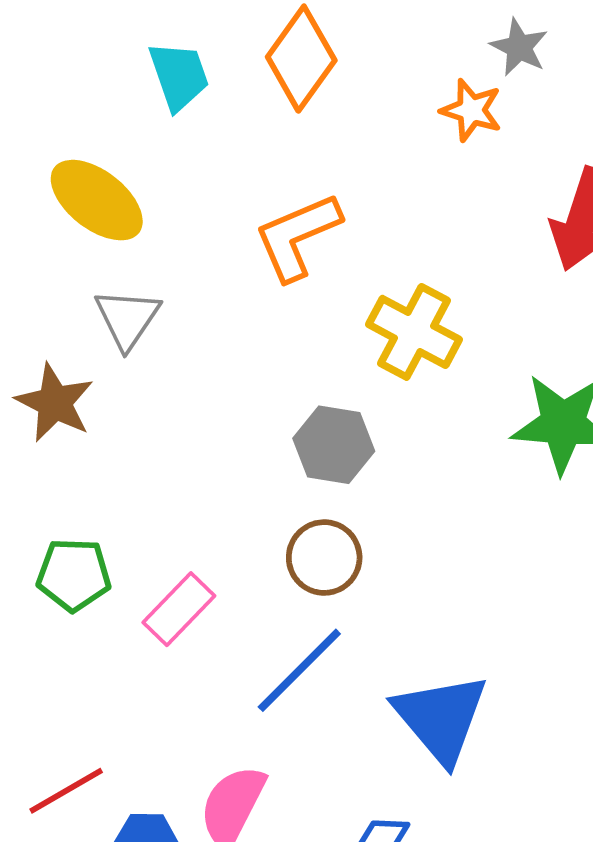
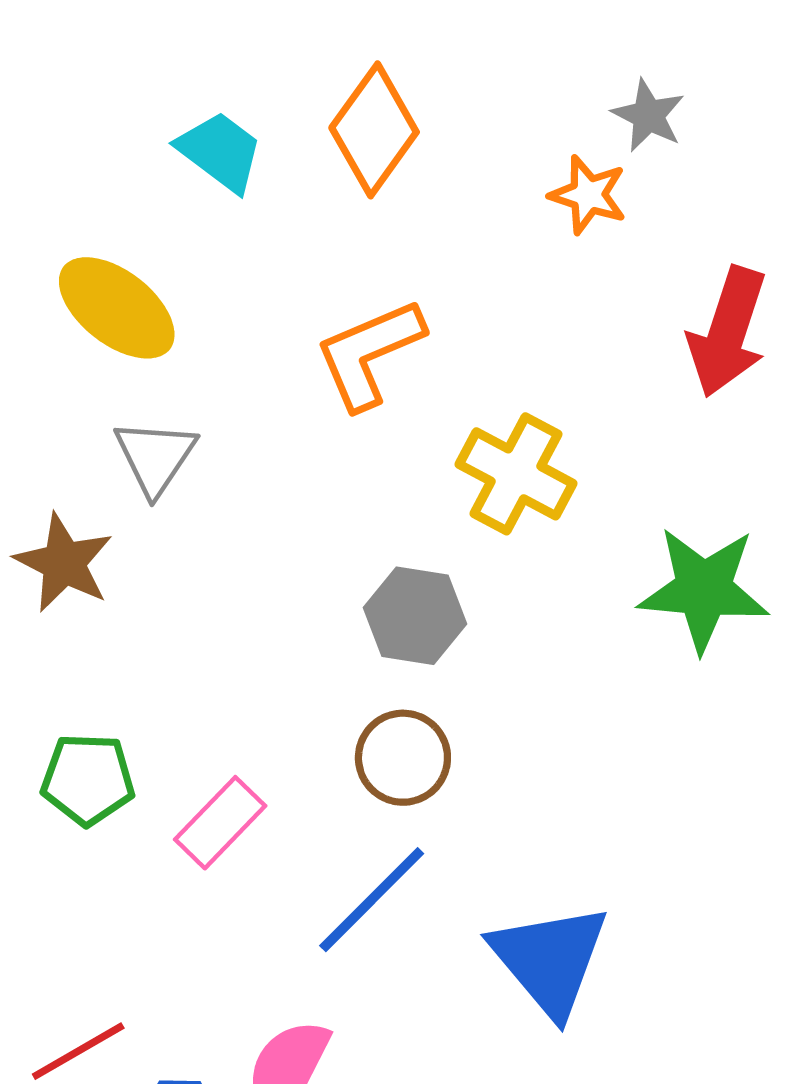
cyan trapezoid: (179, 76) -> (220, 152), turned -34

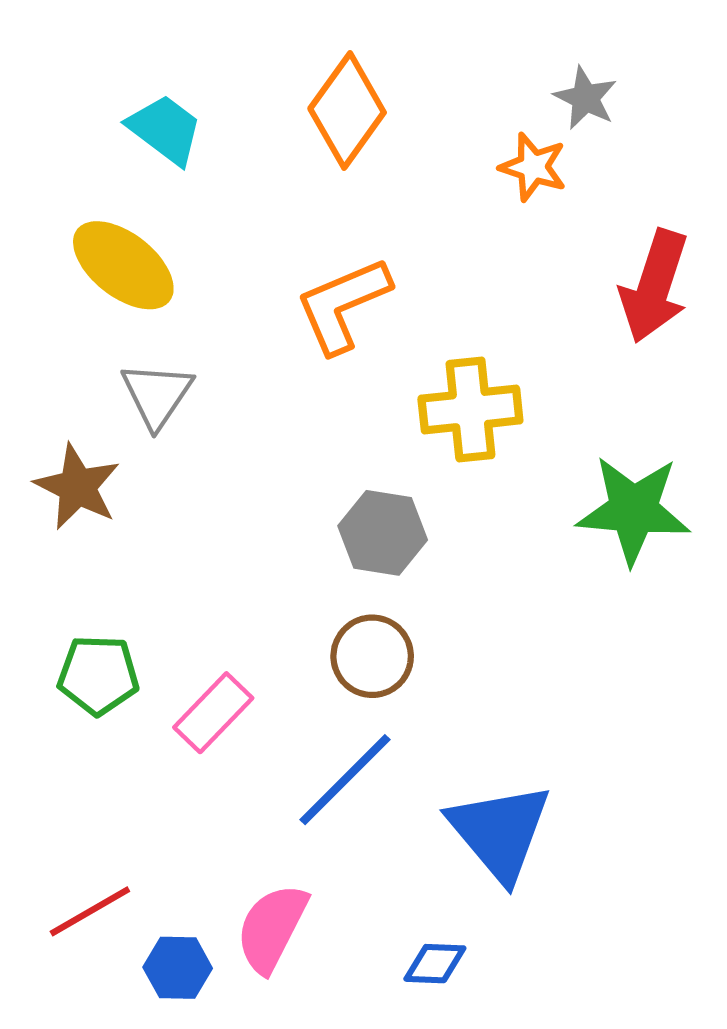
cyan trapezoid: (220, 152) -> (165, 129), moved
yellow cross: (516, 474) -> (470, 410), turned -34

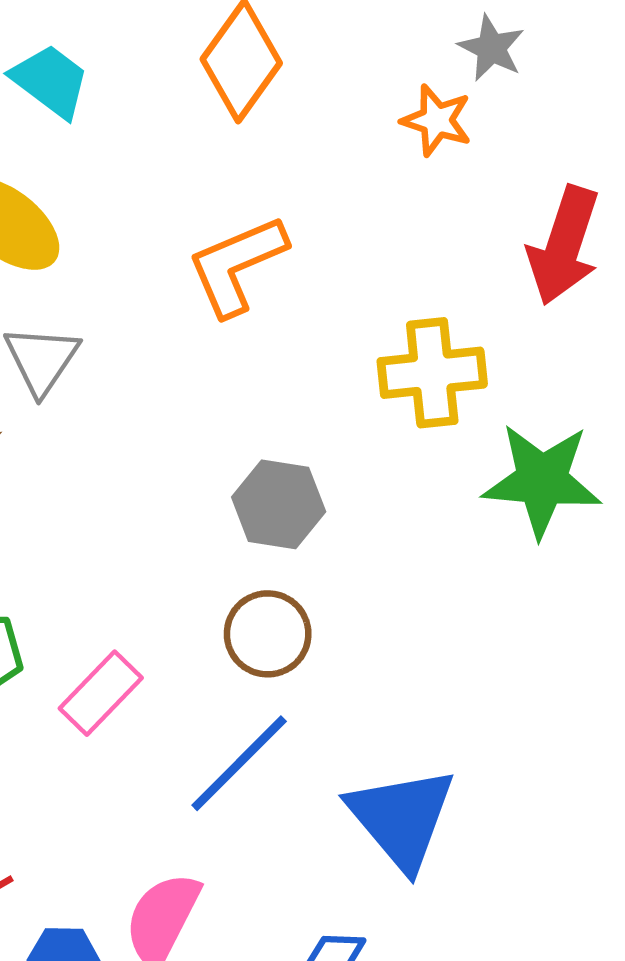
yellow cross: (470, 410) -> (432, 373), moved

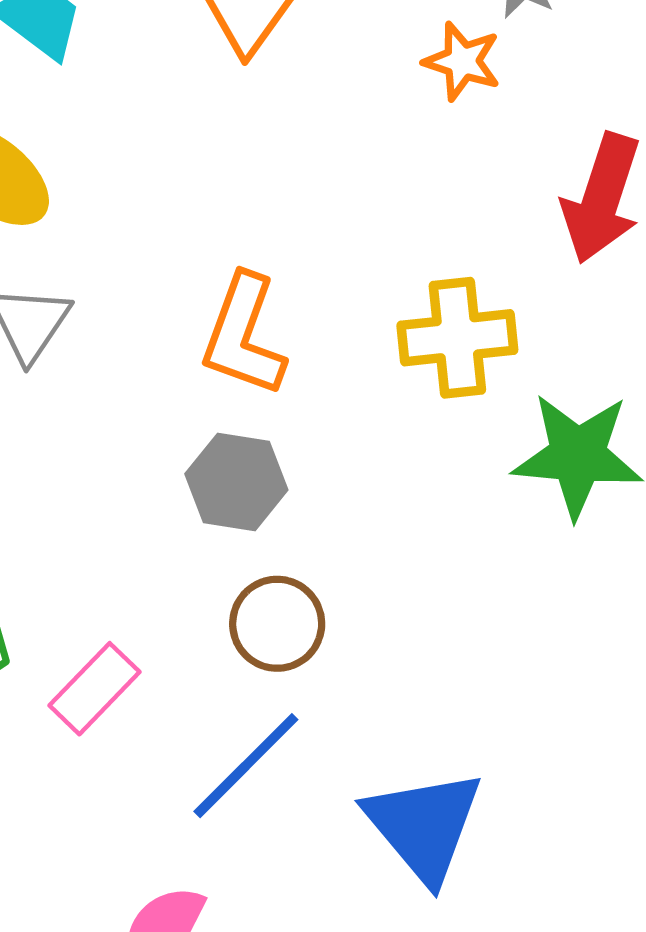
orange L-shape: (237, 265) -> (244, 335), moved, turned -47
gray hexagon: (279, 504) -> (236, 482), moved

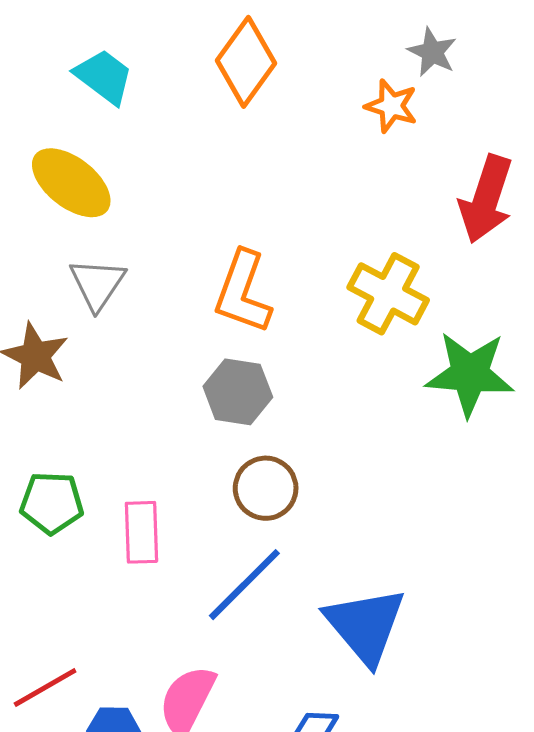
yellow cross: (457, 338) -> (388, 294), turned 34
pink rectangle: (94, 689) -> (141, 532), turned -46

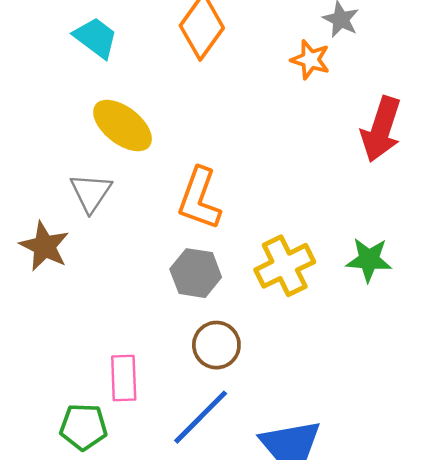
yellow ellipse: (71, 183) -> (123, 126), moved
yellow cross: (388, 294) -> (285, 266), moved, turned 36
green star: (470, 374) -> (369, 260), size x0.7
green pentagon: (52, 503) -> (83, 427), moved

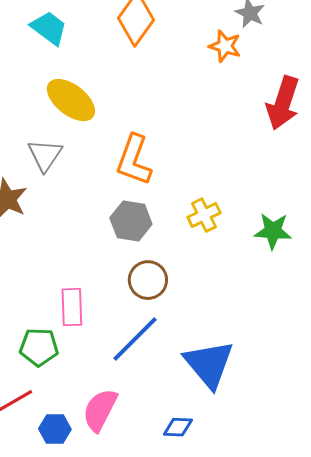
green star: (369, 260) -> (273, 231), moved
yellow cross: (285, 266) -> (204, 215), size x0.7

